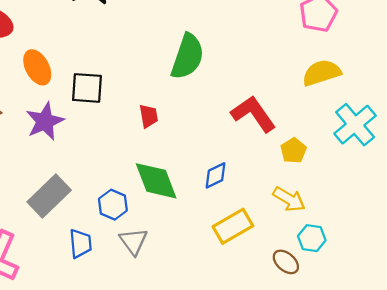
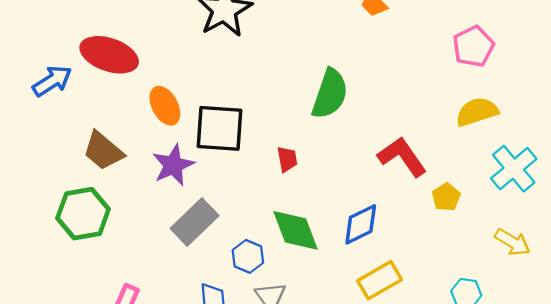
black square: (87, 88) -> (219, 128), size x1.4
blue diamond: (216, 175) -> (361, 224), size x1.4
gray rectangle: (49, 196) -> (195, 222), moved
yellow arrow: (289, 199) -> (513, 242), moved

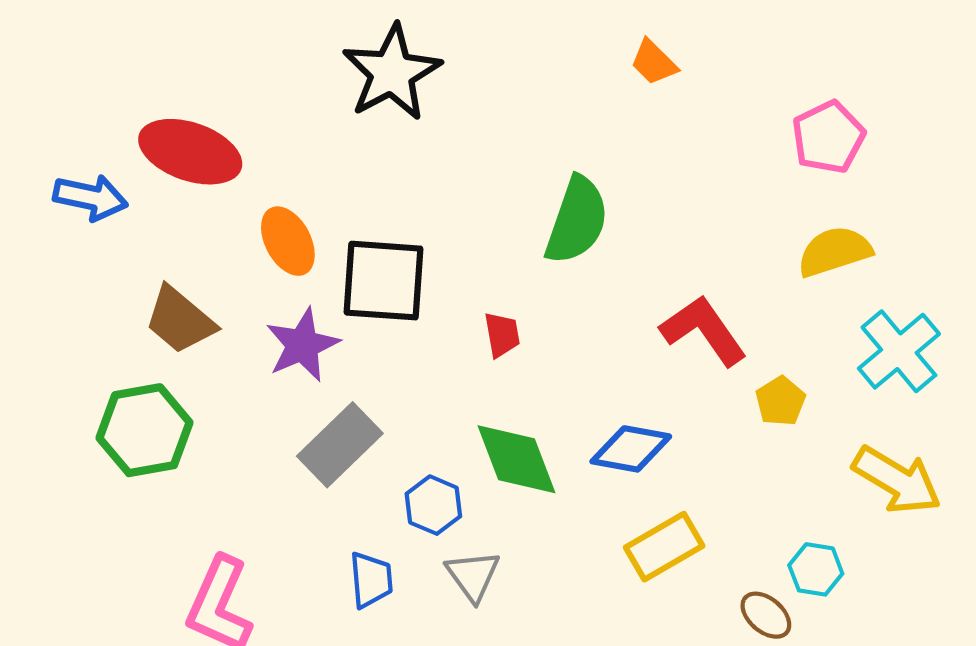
blue arrow: (52, 81) -> (90, 197), turned 45
blue diamond: (361, 224) -> (631, 449), turned 36
yellow arrow: (513, 242) -> (897, 480), size x1.4

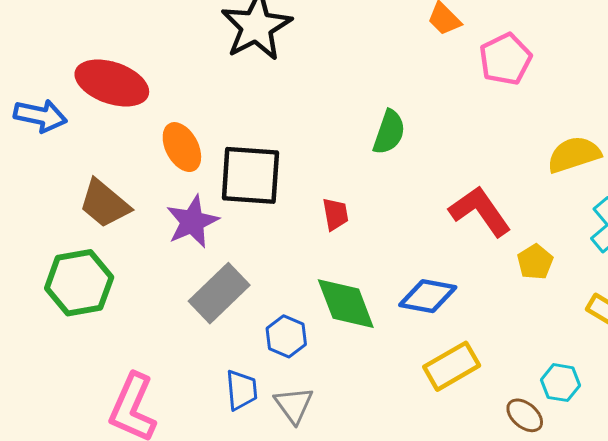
pink pentagon: (828, 137) -> (505, 59), moved
green semicircle: (577, 220) -> (389, 132), size x0.7
gray triangle: (473, 576) -> (294, 405), moved

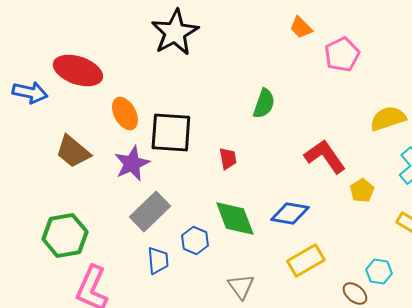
green hexagon: (79, 283) -> (65, 236), moved
blue trapezoid: (242, 390) -> (158, 260), moved
gray triangle: (294, 405) -> (241, 286), moved

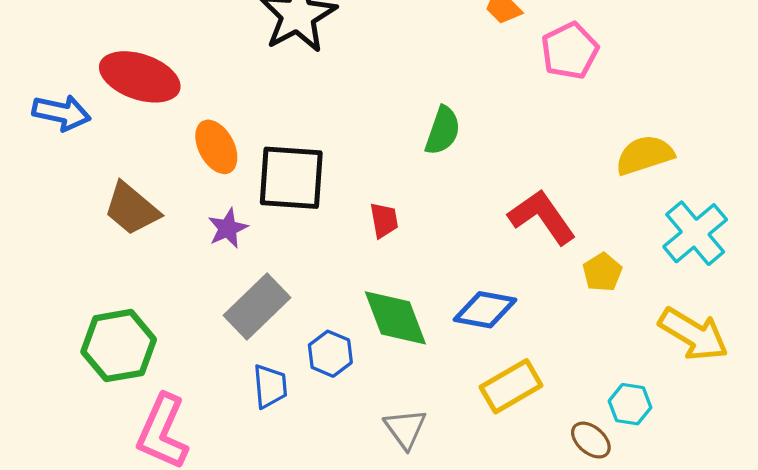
purple star: (132, 164) -> (228, 228), size x0.7

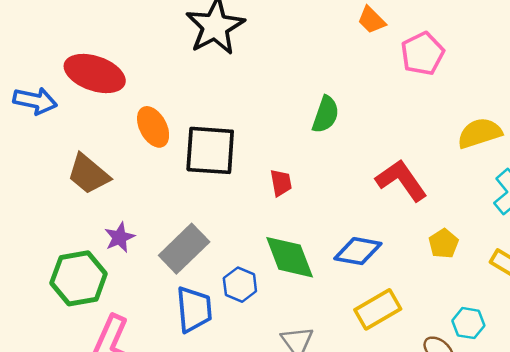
purple star: (228, 228) -> (120, 237), moved
yellow pentagon: (602, 272) -> (444, 244), moved
blue trapezoid: (270, 386) -> (194, 309), size x1.4

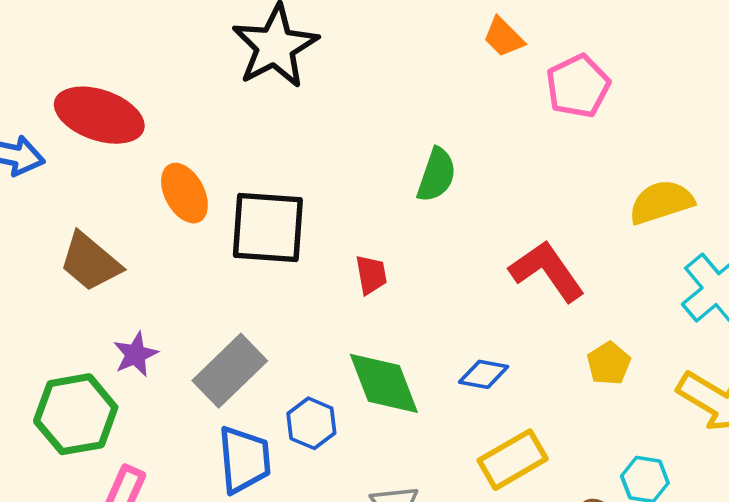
blue diamond: (358, 251) -> (484, 374), size x0.7

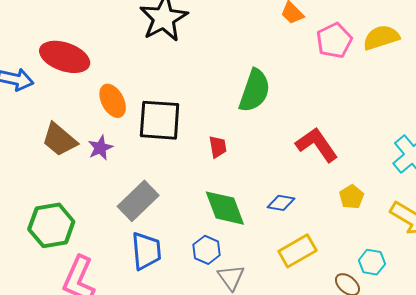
green semicircle: (436, 175) -> (255, 91), size x1.4
yellow semicircle: (661, 202) -> (381, 37), moved
purple star: (136, 354) -> (100, 148), moved
blue hexagon: (311, 423) -> (207, 250), moved

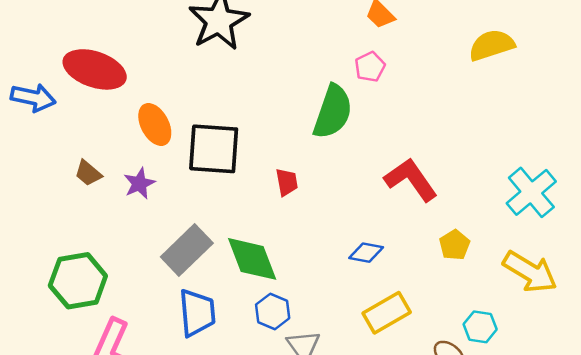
pink pentagon: (334, 41) -> (370, 67), moved, size x0.7
brown trapezoid: (60, 140) -> (88, 173), size x0.6
green diamond: (225, 208) -> (252, 259), moved

